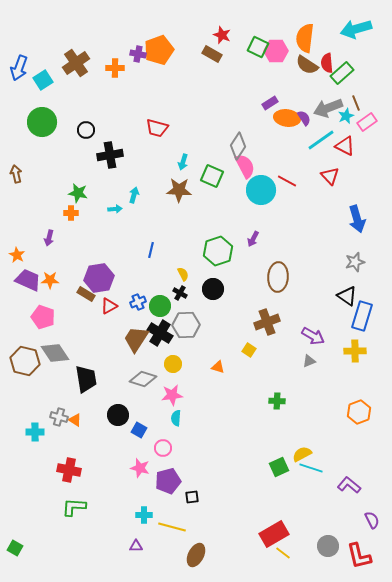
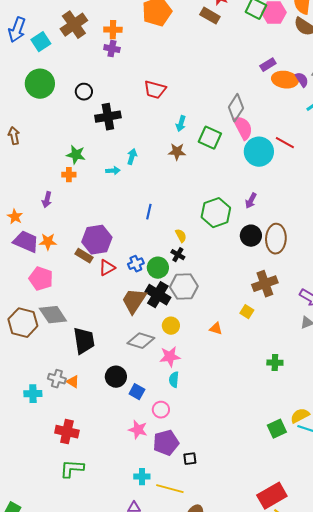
purple cross: (138, 54) -> (112, 49), moved
brown star: (179, 190) -> (177, 152), size x0.7
black circle: (213, 289) -> (251, 236), moved

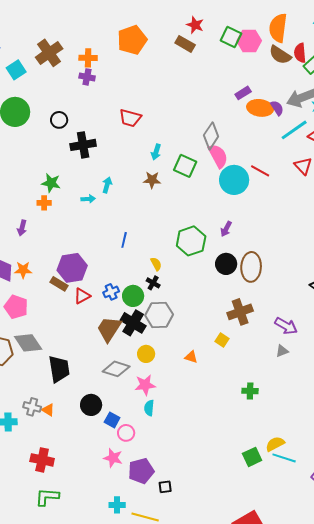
pink circle: (161, 410) -> (126, 433), moved

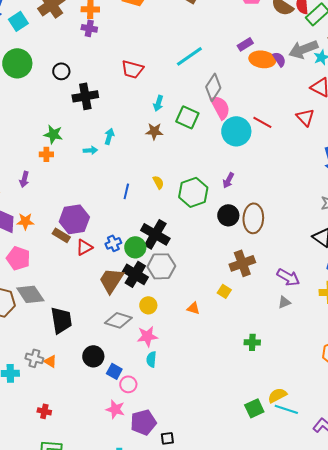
cyan line: (294, 130) -> (189, 56), moved
yellow semicircle: (156, 264) -> (158, 182), moved
black cross: (153, 283) -> (155, 234), size x2.0
red cross: (42, 460) -> (44, 411), size x0.6

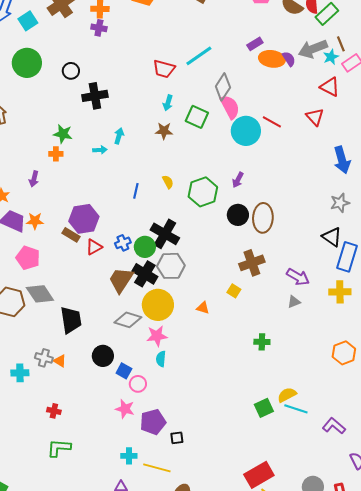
red trapezoid: (132, 69) -> (164, 69), moved
yellow circle: (148, 305) -> (158, 305), size x1.8

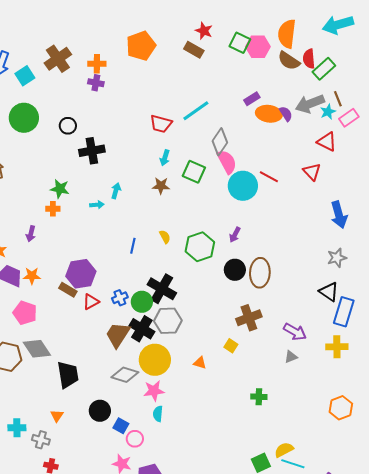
gray cross: (44, 358) -> (41, 440), moved
orange triangle: (60, 361) -> (57, 416), turned 32

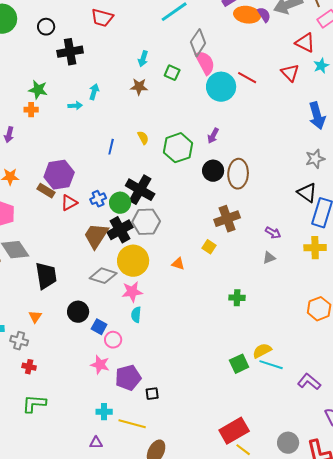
cyan star: (328, 112) -> (321, 66), moved
red trapezoid: (161, 124) -> (102, 18), moved
green square: (194, 172) -> (172, 73), size x0.7
black cross: (142, 329) -> (120, 230), turned 30
purple arrow: (295, 332) -> (273, 233), size x0.7

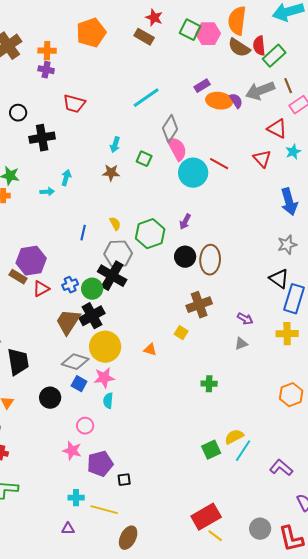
gray hexagon: (146, 222) -> (118, 254), moved
blue square: (99, 327) -> (79, 384), moved
cyan line: (271, 365) -> (243, 451), turned -75

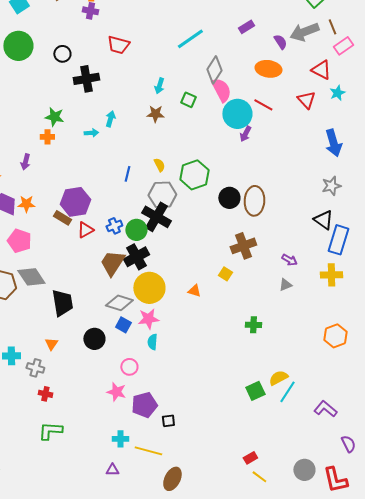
orange ellipse: (219, 101) -> (268, 69), moved
purple arrow: (185, 222) -> (245, 134), moved
red rectangle: (206, 517) -> (250, 458), size x0.5

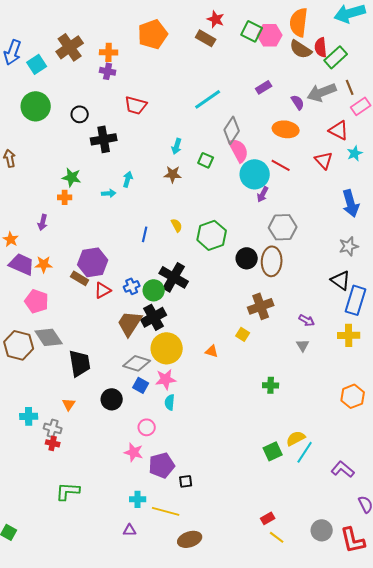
gray hexagon: (162, 195) -> (283, 227), moved
gray triangle: (285, 285) -> (303, 345), turned -40
red cross: (45, 394) -> (53, 443), moved
brown ellipse: (172, 479) -> (190, 539), turned 45

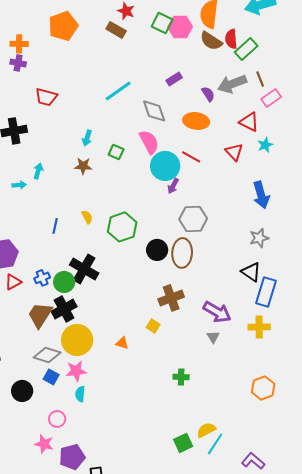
gray diamond: (232, 130) -> (154, 111), moved, turned -52
purple arrow: (307, 320) -> (217, 312), size x1.8

